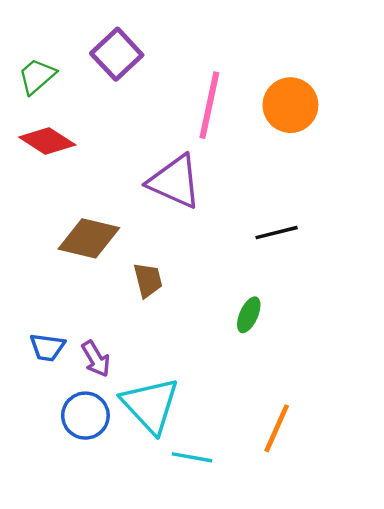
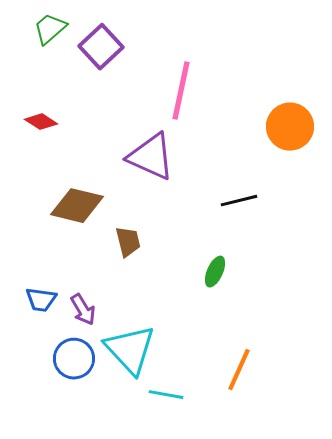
green trapezoid: (37, 76) -> (50, 29), moved
orange circle: (290, 105) -> (290, 127), moved
red diamond: (47, 141) -> (41, 122), size x0.7

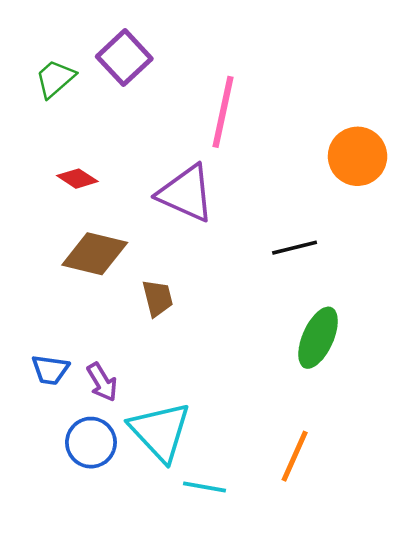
green trapezoid: (50, 29) -> (55, 79), moved
red diamond: (41, 122) -> (77, 179), moved
green ellipse: (215, 272) -> (318, 338), moved, size x1.6

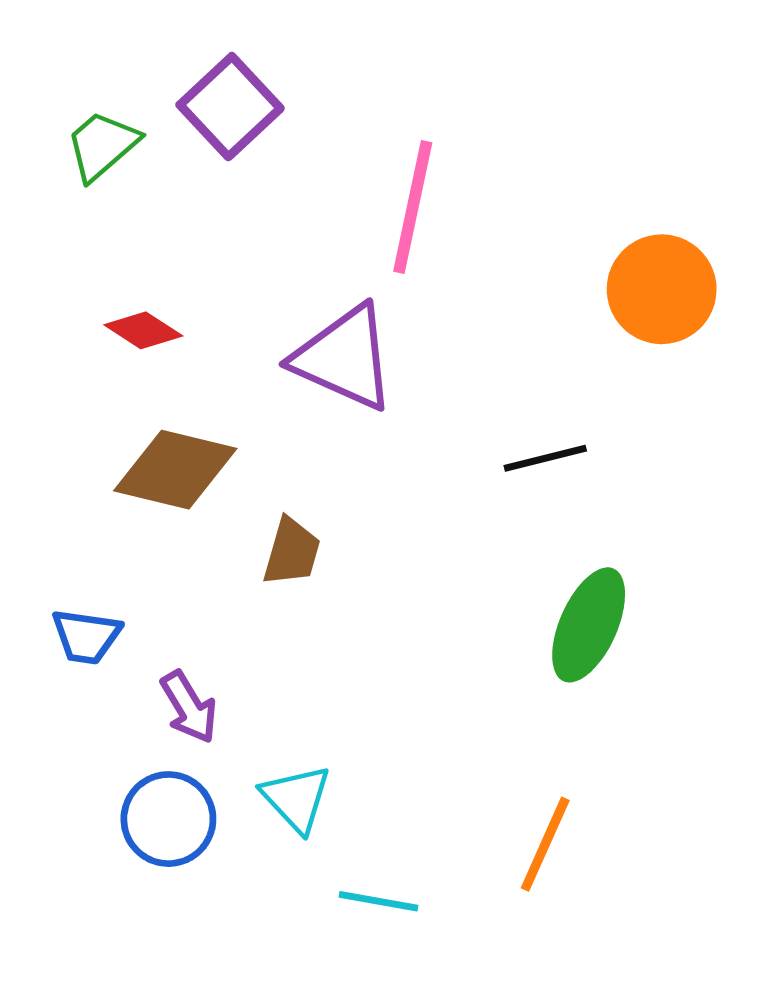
brown trapezoid: (158, 298) -> (292, 552), turned 30
blue trapezoid: (50, 370) -> (86, 636), moved
cyan triangle: (160, 431) -> (296, 798), size x0.6

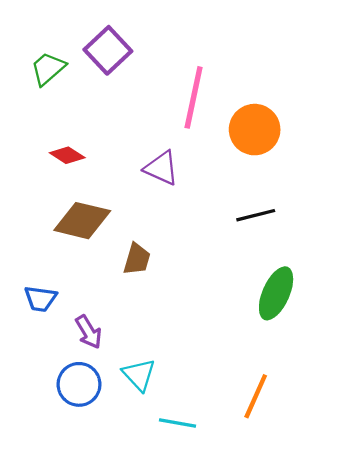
orange circle: (662, 289) -> (255, 130), moved
purple triangle: (344, 358) -> (161, 168), size x0.7

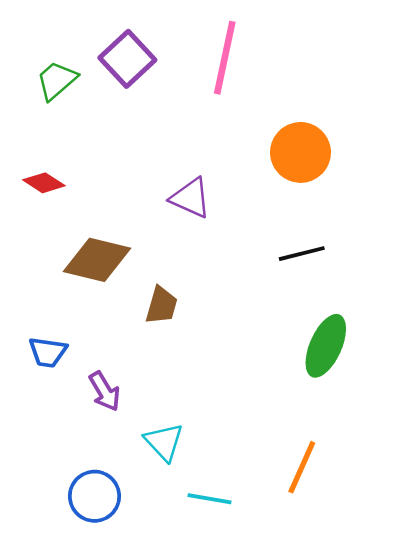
pink line: (194, 97) -> (225, 58), moved
red diamond: (67, 155) -> (44, 183), moved
blue circle: (79, 384) -> (94, 496), moved

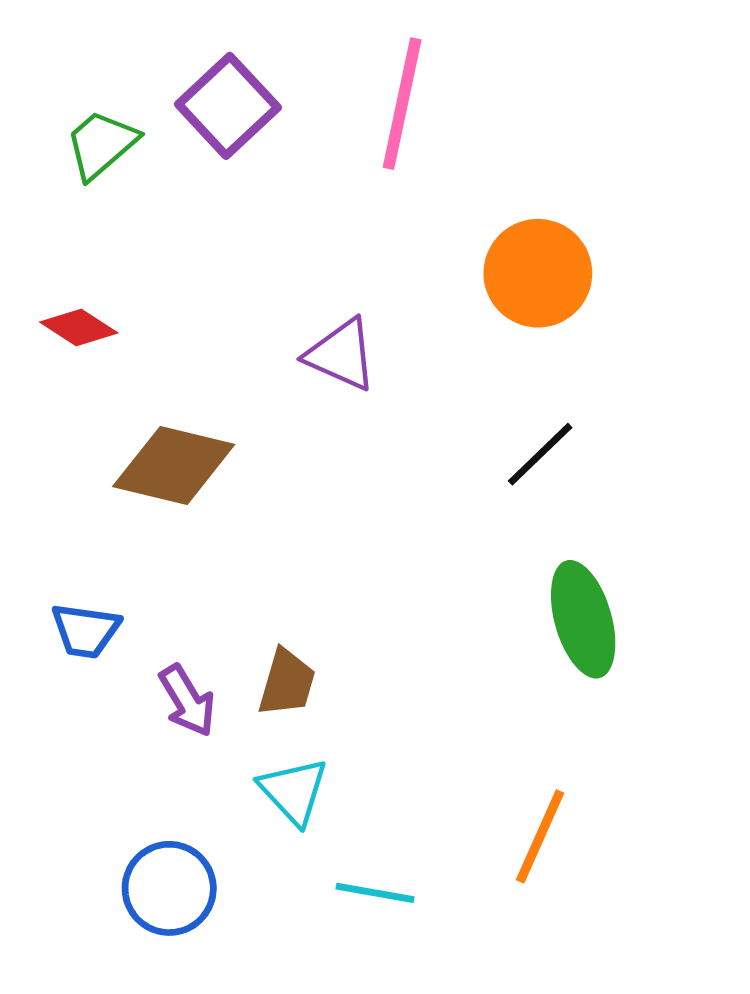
black line: (302, 254) -> (540, 454), turned -30
brown trapezoid: (161, 305) -> (287, 683), moved
green ellipse: (326, 346) -> (583, 619), turned -40

